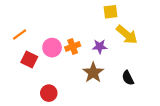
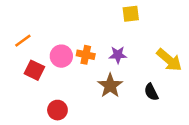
yellow arrow: (127, 35) -> (169, 60), moved
orange cross: (73, 46) -> (86, 55), turned 32

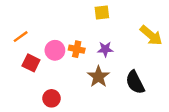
yellow square: (131, 14) -> (102, 13), moved
yellow arrow: (169, 60) -> (151, 35), moved
black semicircle: (151, 92) -> (135, 82), size x1.5

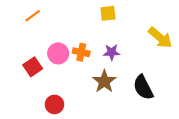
orange line: (21, 37) -> (33, 16), moved
red square: (31, 63) -> (33, 67), turned 30

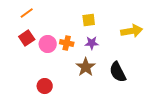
yellow square: (108, 13) -> (89, 20), moved
yellow arrow: (160, 38) -> (132, 31), turned -50
red square: (33, 67) -> (27, 38), moved

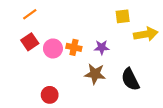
yellow square: (89, 20) -> (123, 16), moved
brown star: (86, 67) -> (95, 74), turned -30

